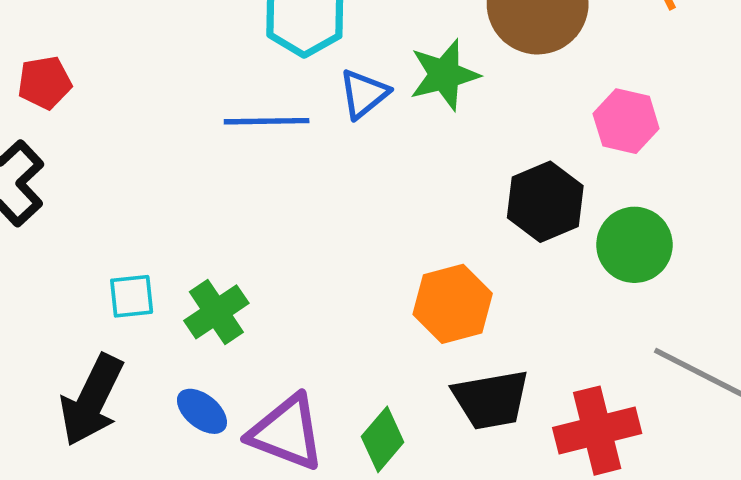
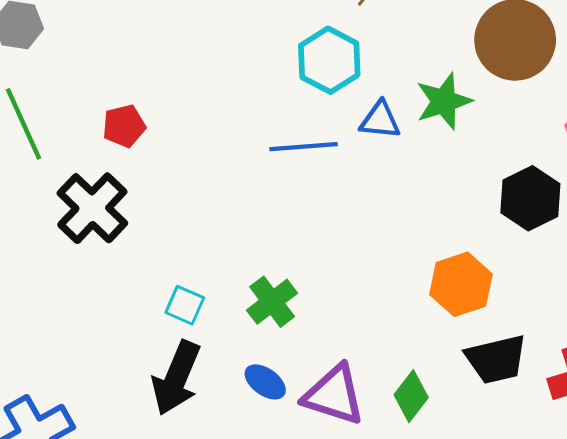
blue triangle: (364, 94) -> (380, 120), turned 48
cyan square: (132, 296) -> (185, 305), moved, turned 33

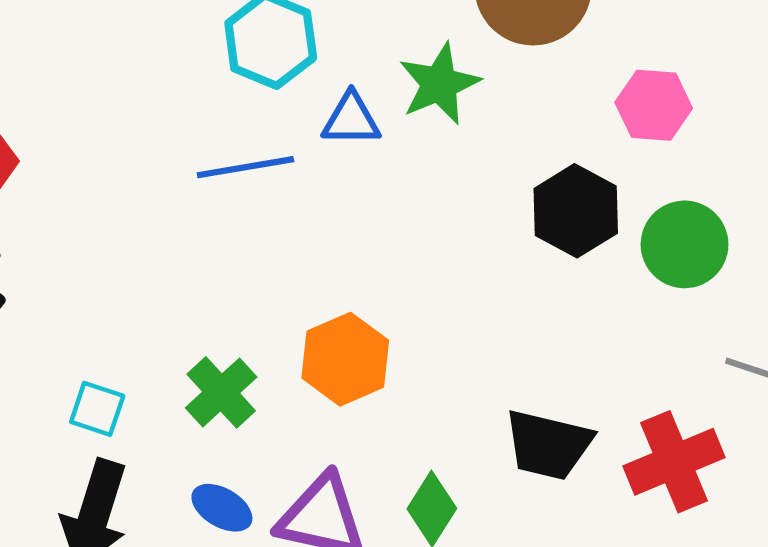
orange hexagon: (461, 284) -> (345, 359), moved
black trapezoid: (496, 359) -> (548, 445), turned 32

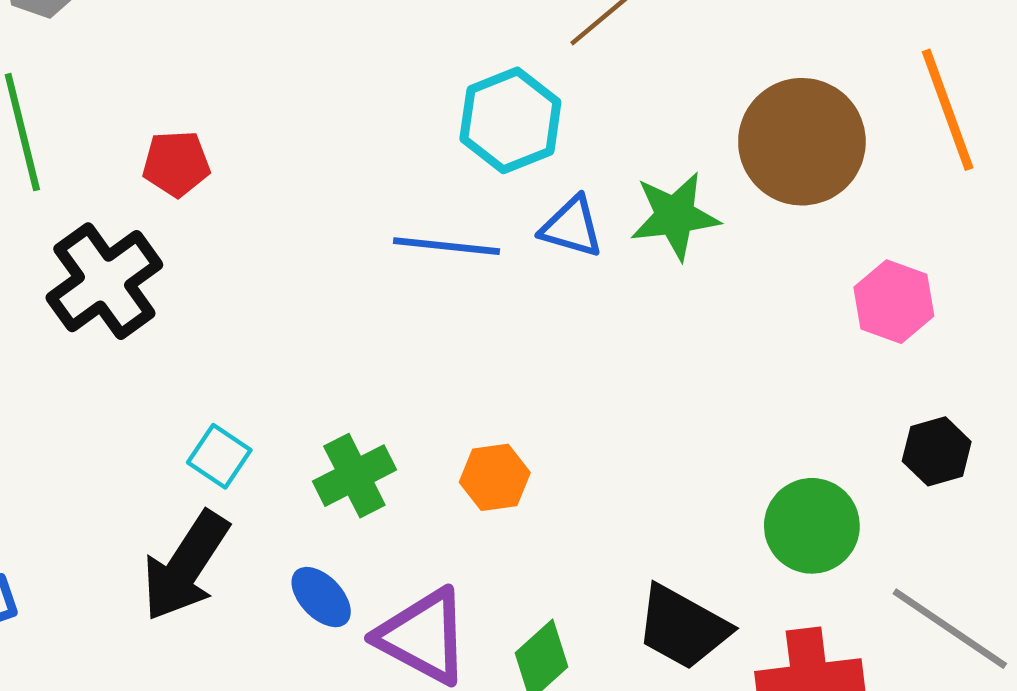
black hexagon: (576, 211) -> (937, 451), moved, size x0.7
green circle: (685, 244) -> (812, 526), moved
orange hexagon: (345, 359) -> (495, 477), size x0.7

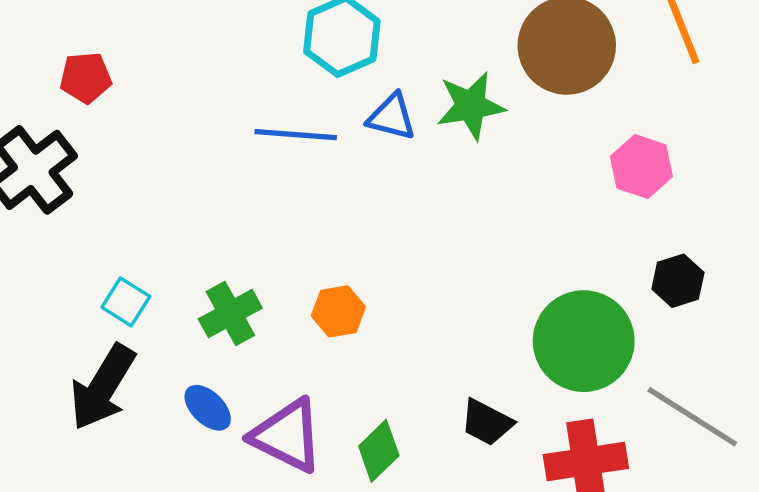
green circle: (812, 526) -> (584, 341), size x1.4
black trapezoid: (683, 627) -> (487, 422), size x0.7

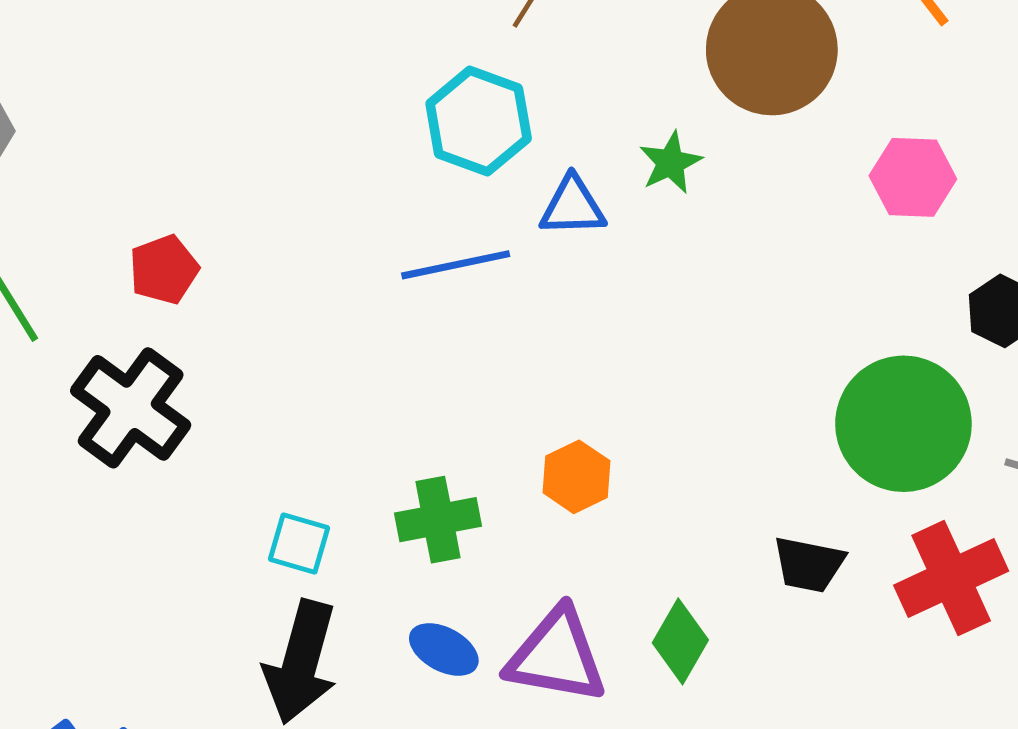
green star: (471, 106) -> (670, 163), size x0.7
green cross: (230, 313) -> (438, 520), turned 34

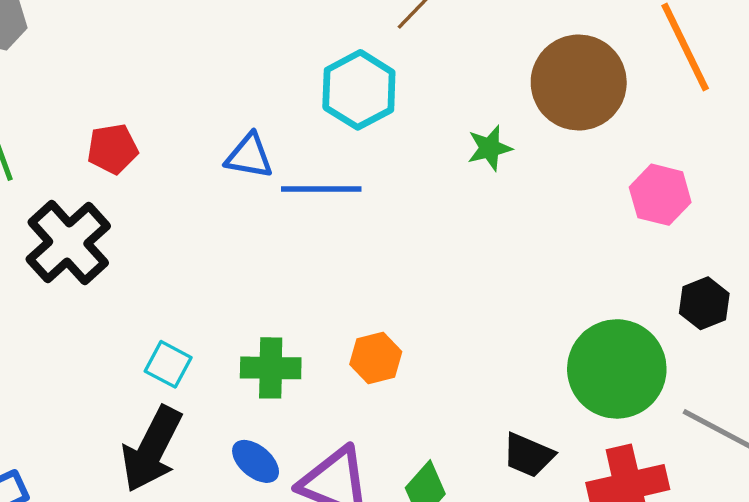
blue triangle: (573, 206) -> (249, 156), moved

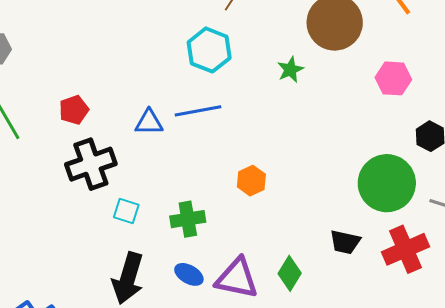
blue triangle: (249, 156) -> (149, 122), moved
black cross: (68, 243) -> (91, 164), moved, turned 33
orange hexagon: (376, 358) -> (251, 181), moved
cyan square: (168, 364) -> (126, 211), moved

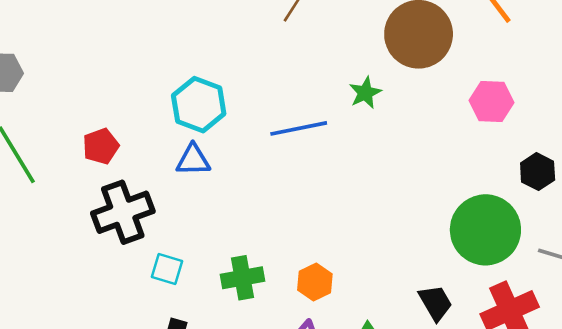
cyan hexagon: (209, 50) -> (199, 105), moved
blue line: (198, 111) -> (299, 128), moved
orange hexagon: (251, 181) -> (315, 282), moved
black trapezoid: (345, 242) -> (435, 303), turned -132

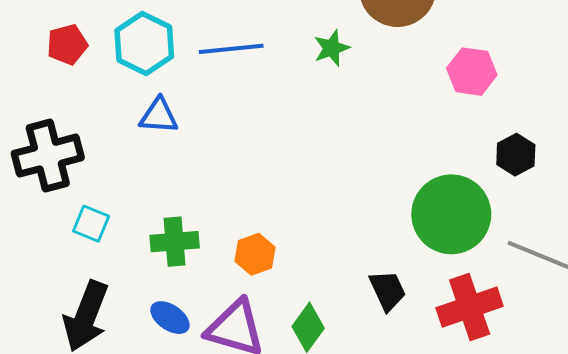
blue line: (299, 128) -> (231, 49), moved
red pentagon: (101, 146) -> (67, 44), moved
blue triangle: (193, 160) -> (159, 116), moved

